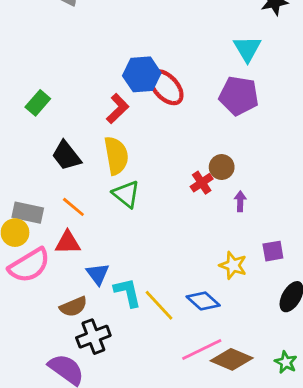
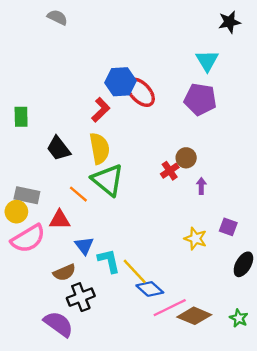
green rectangle: (38, 103) -> (21, 117), moved, turned -42
green triangle: (126, 194) -> (108, 180), size x1.4
orange line: (73, 207) -> (78, 194), moved
purple square: (273, 251) -> (228, 227), turned 30
blue diamond: (203, 301) -> (150, 289), moved

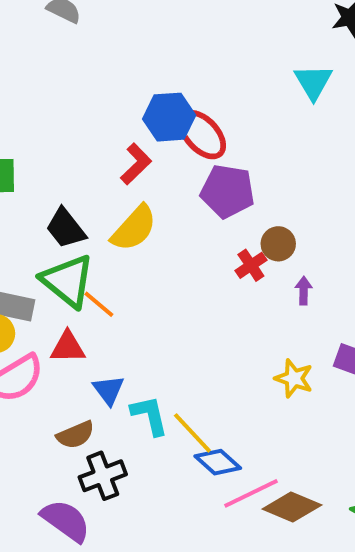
purple pentagon: (200, 99) -> (228, 191), moved
yellow semicircle: (99, 148) -> (134, 228), turned 52
green triangle: (108, 180) -> (68, 281), moved

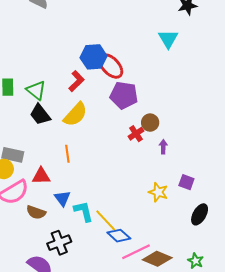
green triangle: (68, 281) -> (36, 90), moved, size x0.7
orange line: (99, 304) -> (67, 154), moved, turned 42
brown semicircle: (75, 435) -> (36, 212), moved, turned 42

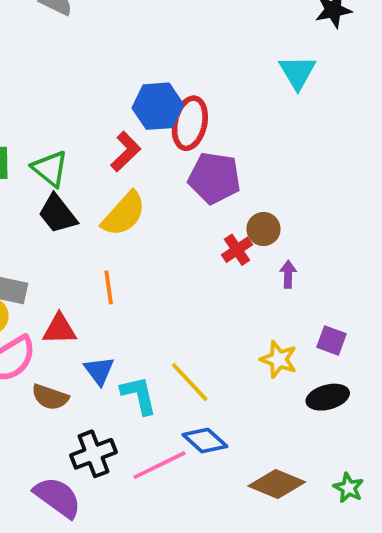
red ellipse: (111, 66) -> (190, 123), turned 56
black ellipse: (200, 214) -> (328, 397), moved, turned 45
yellow line: (106, 220) -> (190, 382), moved
pink line: (136, 252) -> (160, 465), moved

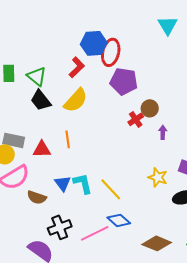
red triangle: (59, 329) -> (42, 149), moved
cyan L-shape: (139, 395) -> (83, 183), moved

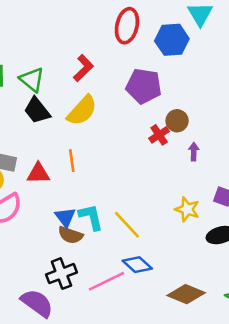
blue hexagon: (94, 43) -> (172, 40), moved
red ellipse: (111, 52) -> (127, 26), moved
brown semicircle: (37, 197) -> (70, 235), moved

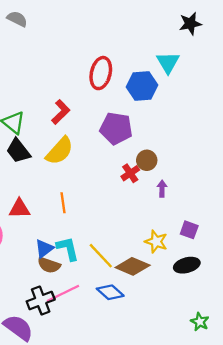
orange line: (72, 161) -> (63, 203), moved
blue triangle: (65, 217) -> (44, 249), turned 30
pink line: (106, 281) -> (63, 293), moved
brown diamond: (186, 294) -> (133, 266), moved

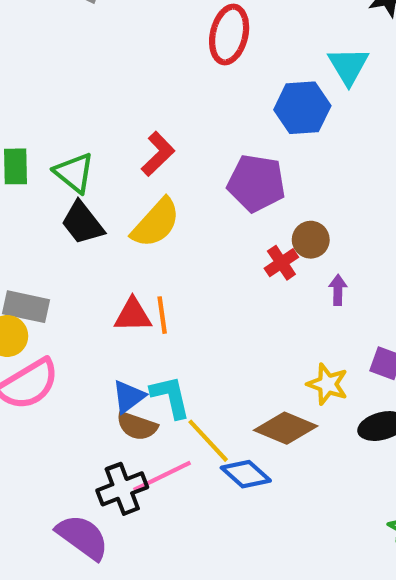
red ellipse: (101, 73) -> (229, 35), moved
red triangle: (19, 209) -> (133, 315), moved
yellow line: (101, 256) -> (208, 441), moved

